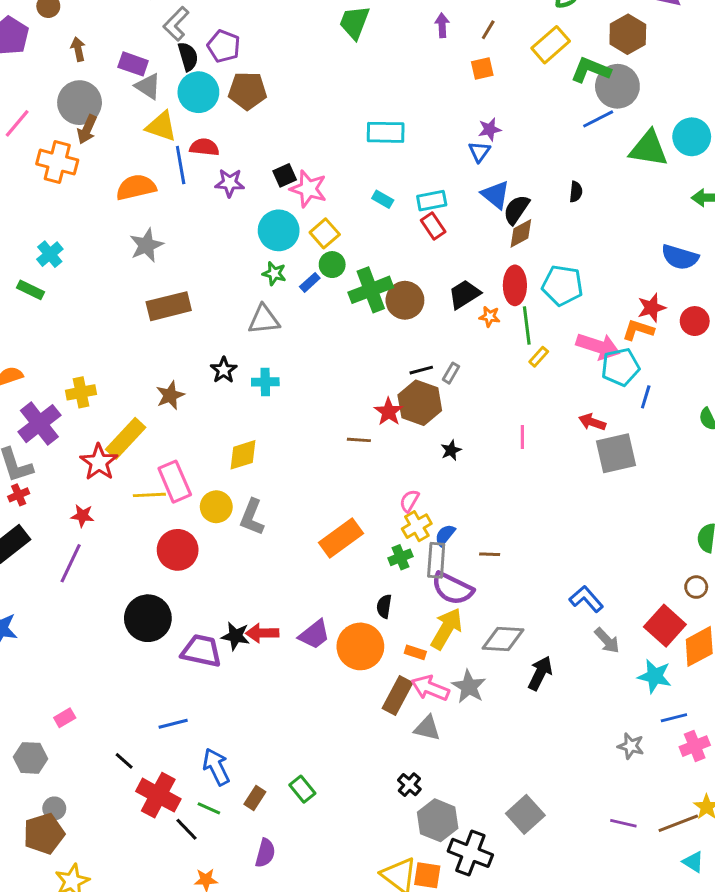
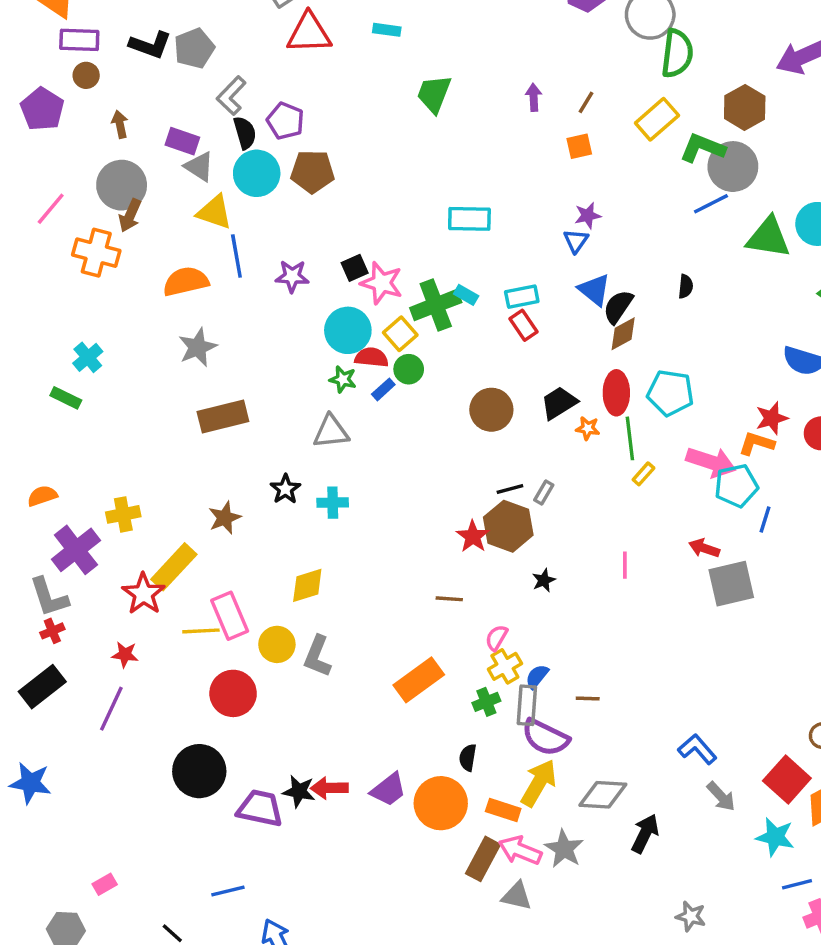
red semicircle: (204, 147) -> (372, 357), moved
green cross: (371, 290) -> (436, 305), moved
brown line: (359, 440) -> (449, 599), moved
orange rectangle: (415, 652) -> (503, 810), size x1.4
gray star: (631, 746) -> (691, 916), moved

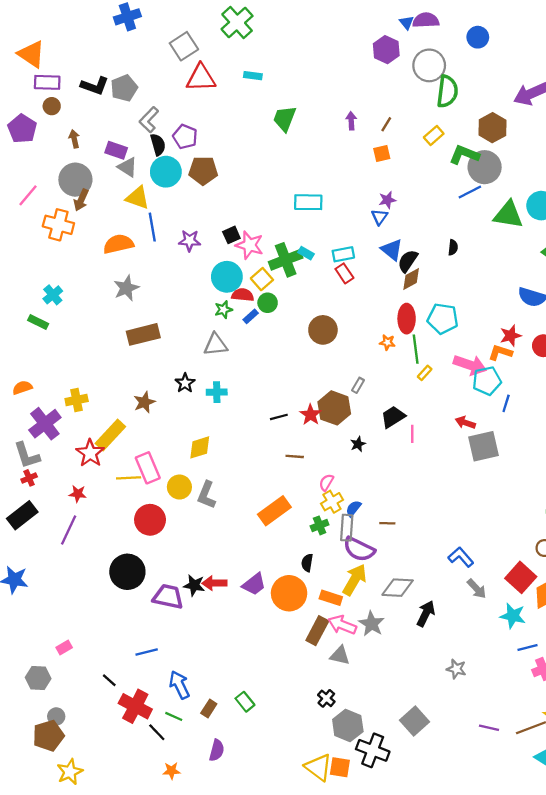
yellow rectangle: (657, 119) -> (434, 136), size x0.7
green star: (343, 379) -> (223, 310), turned -30
black trapezoid: (559, 403) -> (393, 417), moved
black line: (510, 489) -> (279, 417), moved

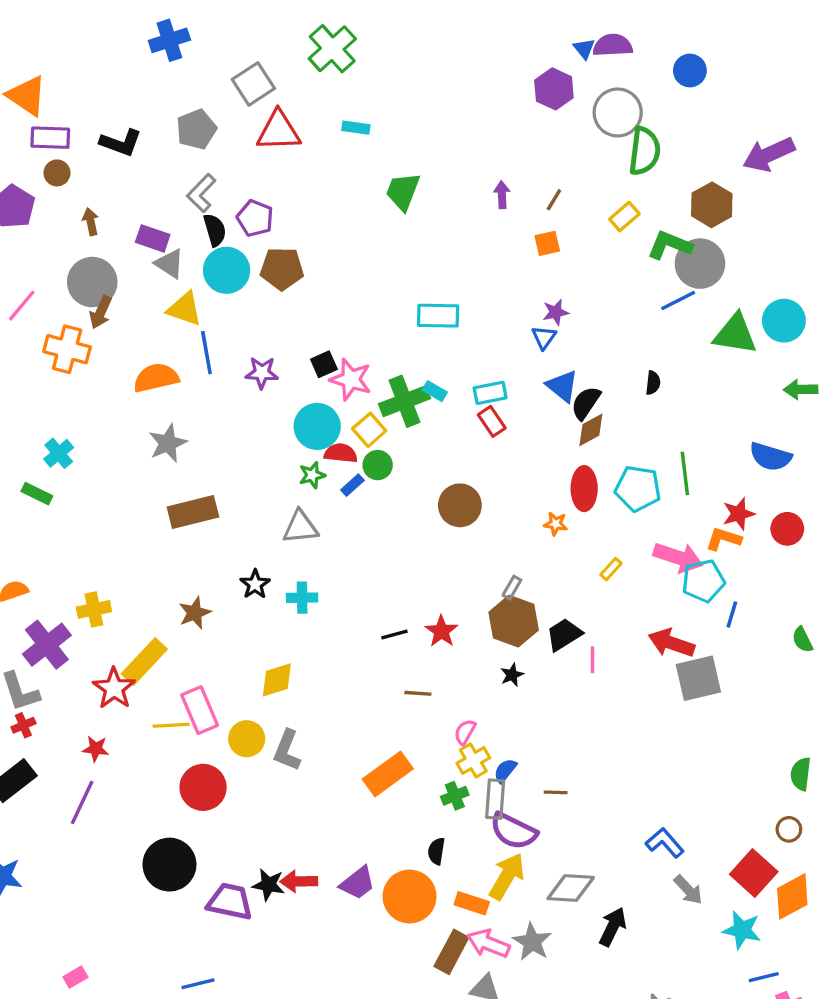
gray pentagon: (124, 88) -> (196, 129), moved
green line: (416, 349) -> (685, 473), moved
brown hexagon: (334, 408) -> (514, 621), moved
red arrow: (465, 423) -> (671, 643), size x1.5

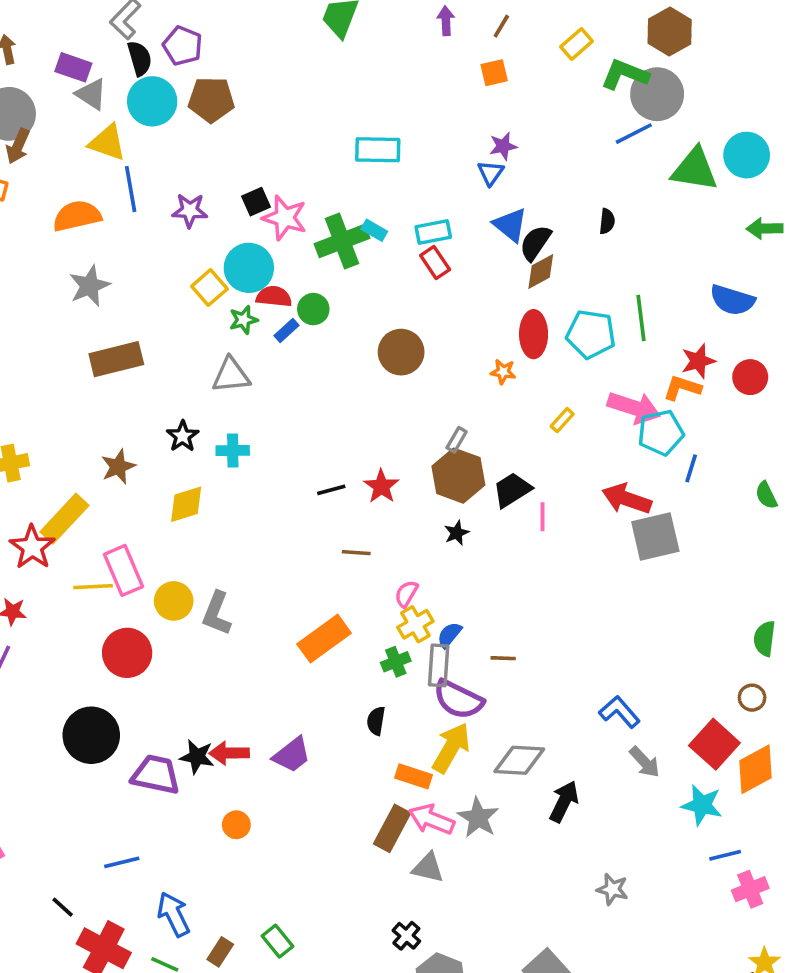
yellow square: (369, 430) -> (209, 288), moved
yellow diamond: (277, 680) -> (186, 504), moved
orange circle: (410, 896) -> (236, 825), moved, size x0.5

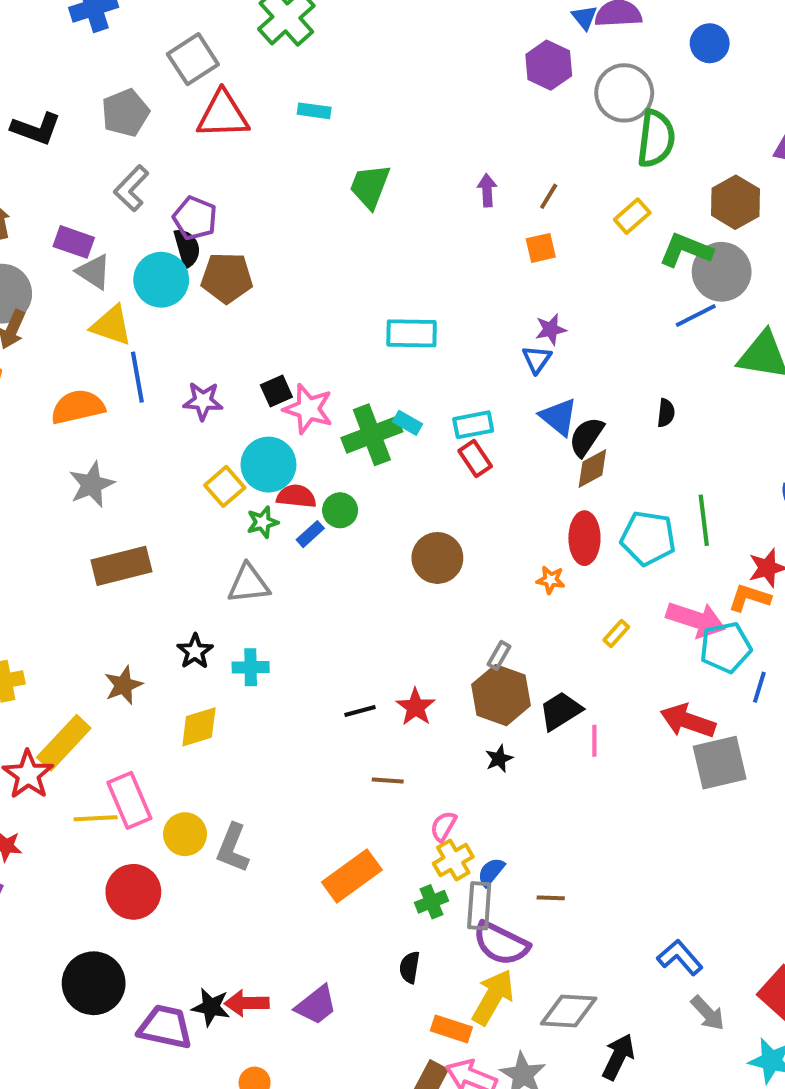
black semicircle: (140, 58) -> (187, 248), moved

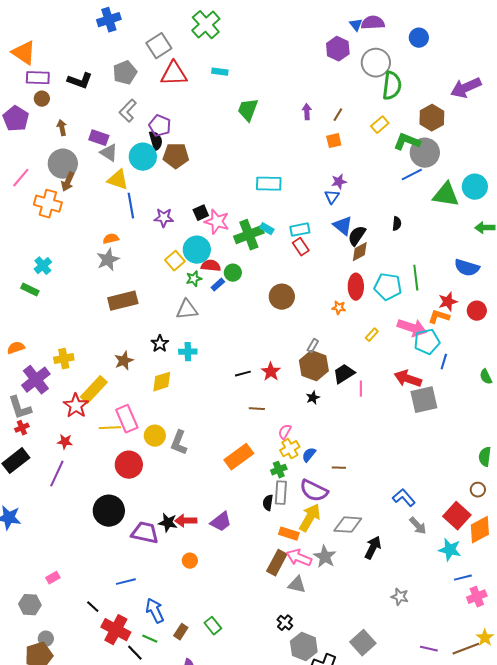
orange semicircle: (78, 407) -> (111, 239), moved, size x0.6
gray rectangle: (479, 906) -> (281, 493), moved

